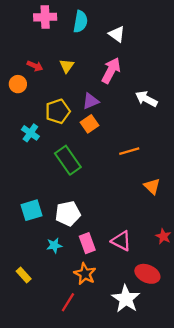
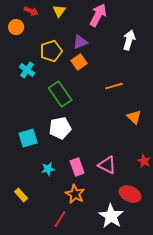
white arrow: (146, 99) -> (129, 40), turned 78
white pentagon: (68, 214) -> (60, 128), moved

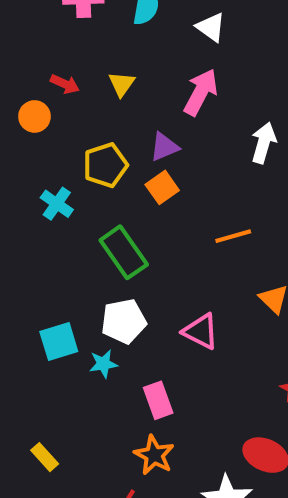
pink triangle: (107, 165) -> (201, 331), moved
cyan star: (48, 169) -> (103, 364), moved

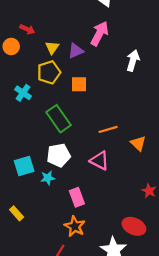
yellow triangle: (122, 84) -> (52, 48), moved
purple triangle: (164, 147) -> (76, 51), moved
orange square: (162, 187) -> (79, 84), turned 35
orange line: (233, 236) -> (108, 129), moved
yellow rectangle: (45, 457) -> (17, 213), moved

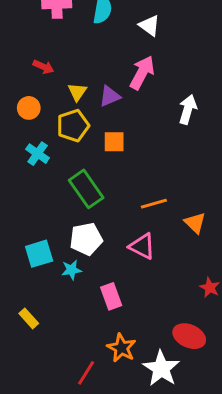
orange circle: (11, 46) -> (29, 108), moved
orange star: (75, 226) -> (121, 348), moved

